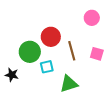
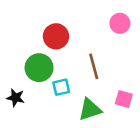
red circle: (51, 37) -> (56, 36), moved
pink square: (97, 54) -> (124, 99), moved

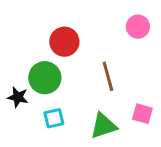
cyan square: (61, 87) -> (54, 118), moved
black star: (16, 98) -> (18, 97), moved

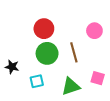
pink circle: (138, 27) -> (94, 31), moved
green circle: (45, 78) -> (47, 53), moved

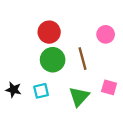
black star: (12, 67) -> (13, 90), moved
green triangle: (71, 86) -> (79, 97), turned -30

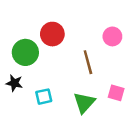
green circle: (53, 60) -> (25, 52), moved
black star: (13, 90) -> (14, 83), moved

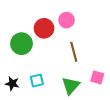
pink circle: (112, 36) -> (67, 20), moved
black star: (14, 83) -> (12, 84), moved

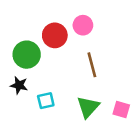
pink square: (97, 77) -> (121, 110), moved
black star: (12, 84) -> (19, 85), moved

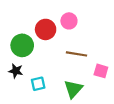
brown line: (92, 65) -> (76, 54), turned -66
pink square: (121, 110) -> (101, 71), moved

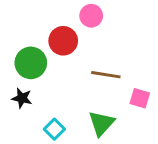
pink circle: (69, 21) -> (91, 16), moved
cyan square: (38, 84) -> (54, 129), moved, turned -32

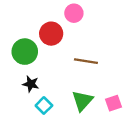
black star: (22, 98) -> (31, 84), moved
pink square: (140, 98) -> (113, 103), moved, turned -35

